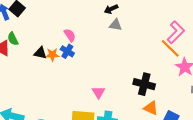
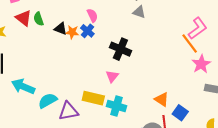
green semicircle: (13, 39) -> (39, 19), moved
black cross: (144, 84) -> (120, 49), moved

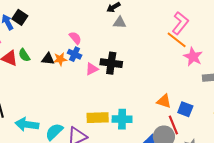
pink triangle: (112, 76) -> (92, 69), moved, turned 40

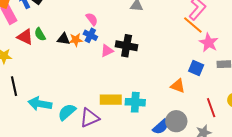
blue square: (185, 109) -> (196, 68), moved
red line: (173, 125) -> (211, 108), moved

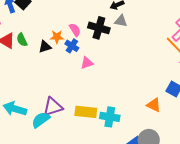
black triangle: (64, 39) -> (45, 47), turned -32
orange star: (76, 40) -> (57, 37), moved
black cross: (127, 46) -> (99, 28), moved
purple triangle: (90, 118) -> (53, 107), moved

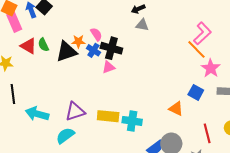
black cross: (99, 28) -> (111, 48), moved
black triangle: (45, 47) -> (66, 52), size x1.6
cyan semicircle: (41, 120) -> (65, 136), moved

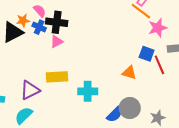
pink star: (211, 68) -> (158, 28), turned 30
yellow rectangle: (108, 116) -> (57, 77), moved
red line: (207, 133) -> (159, 65), moved

